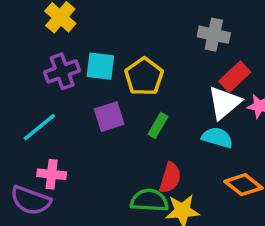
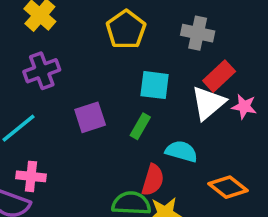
cyan square: (100, 66) -> (155, 85), moved
yellow pentagon: (144, 77) -> (126, 30), moved
cyan semicircle: (217, 138) -> (181, 151), moved

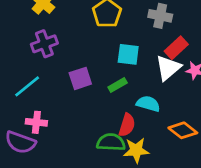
green rectangle: (140, 126) -> (118, 85), turned 30

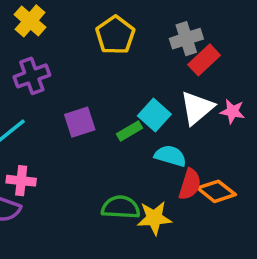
gray cross: (160, 16) -> (186, 39), turned -30
red rectangle: (176, 48) -> (204, 60), moved
cyan square: (128, 54) -> (154, 115), moved, turned 35
red semicircle: (127, 125) -> (190, 184), moved

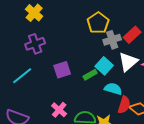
yellow pentagon: (115, 35) -> (98, 23), moved
gray cross: (186, 39) -> (112, 40), moved
pink cross: (21, 181) -> (59, 110), moved, turned 35

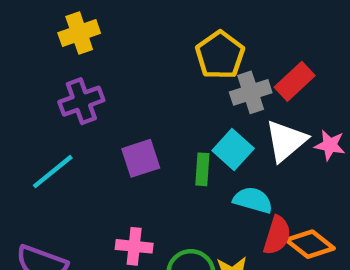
yellow cross: (34, 13) -> (79, 33), turned 30
green rectangle: (90, 75) -> (202, 169), turned -56
pink cross: (59, 110) -> (134, 246), turned -35

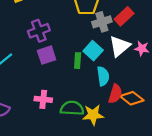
purple cross: (81, 101) -> (39, 31), moved
cyan semicircle: (253, 200) -> (103, 76), turned 66

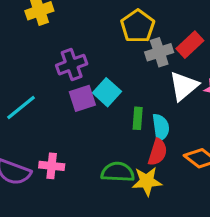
cyan square: (93, 51) -> (107, 92), moved
green rectangle: (78, 61) -> (138, 118), moved
red semicircle: (115, 94) -> (158, 152), moved
pink cross: (43, 99) -> (52, 166), moved

